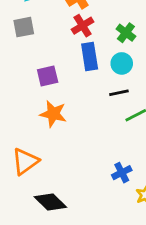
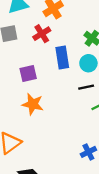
red cross: (83, 26) -> (42, 34), moved

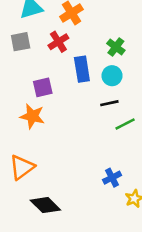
orange star: (33, 104) -> (32, 116), moved

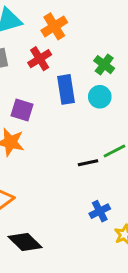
purple square: (43, 87) -> (22, 110), turned 30
black line: (109, 103) -> (88, 163), moved

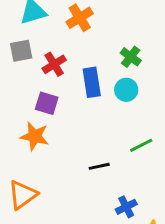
red cross: (40, 59) -> (54, 64), moved
black line: (88, 163) -> (99, 166), moved

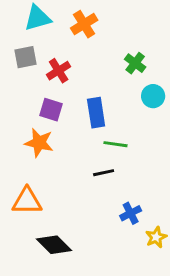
blue rectangle: (92, 82) -> (96, 113), moved
cyan circle: (126, 90) -> (153, 96), moved
green line: (141, 145) -> (116, 144), moved, turned 35
orange triangle: (23, 195) -> (27, 201), turned 36

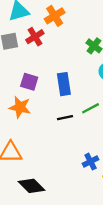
red cross: (59, 71) -> (35, 37), moved
green line: (116, 144) -> (90, 108), moved, turned -36
black line: (104, 173) -> (65, 118), moved

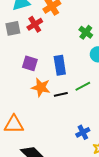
orange star: (20, 107) -> (41, 87), moved

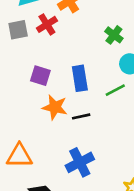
green line: (83, 86) -> (115, 90), moved
blue cross: (83, 132) -> (80, 162), moved, size x1.5

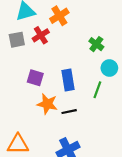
green line: (115, 90) -> (97, 90), turned -42

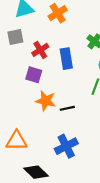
red cross: (41, 35) -> (40, 50), moved
blue rectangle: (68, 80) -> (66, 59), moved

